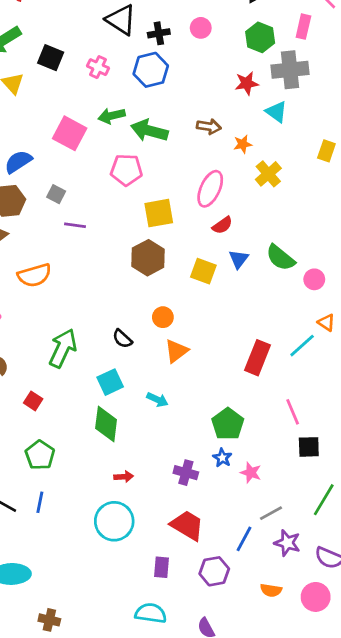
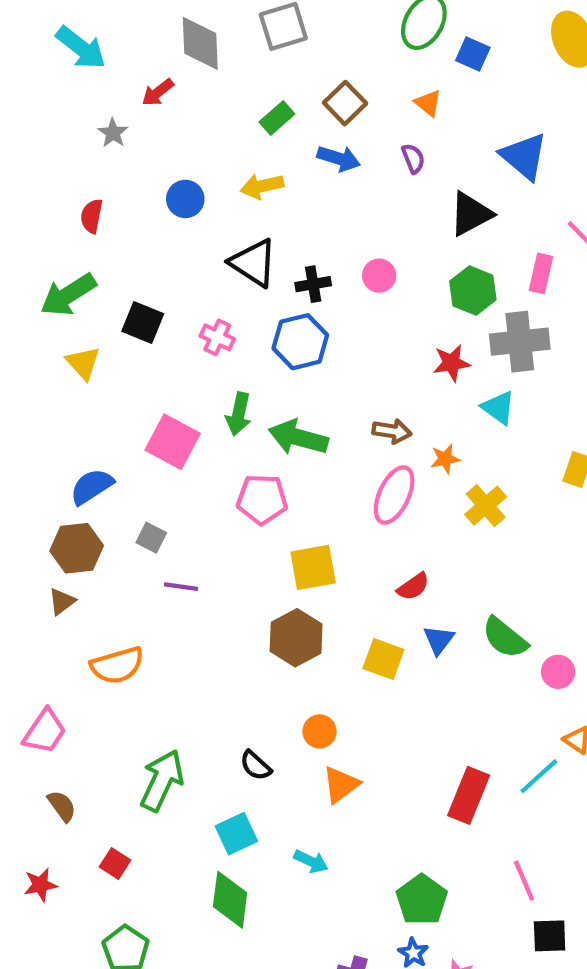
green arrow: (112, 116) -> (239, 414), turned -65
pink ellipse: (210, 189) -> (394, 495), moved

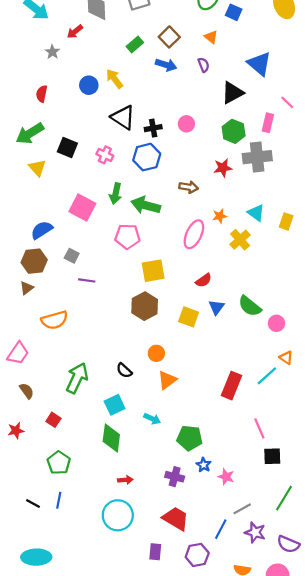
yellow arrow: (262, 186) -> (115, 79), moved, turned 66
cyan triangle: (498, 408) -> (256, 213), moved
brown arrow: (392, 431) -> (189, 187), moved
green pentagon: (422, 900) -> (190, 438), moved, turned -30

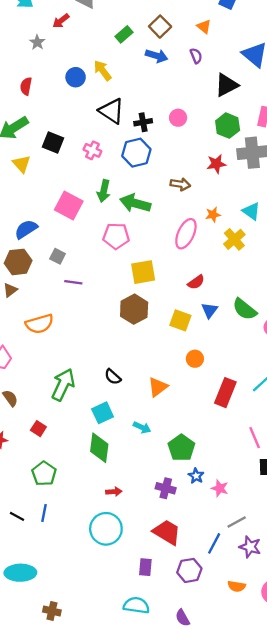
orange circle: (156, 353) -> (195, 359), moved
green pentagon: (190, 438) -> (181, 448), turned 30

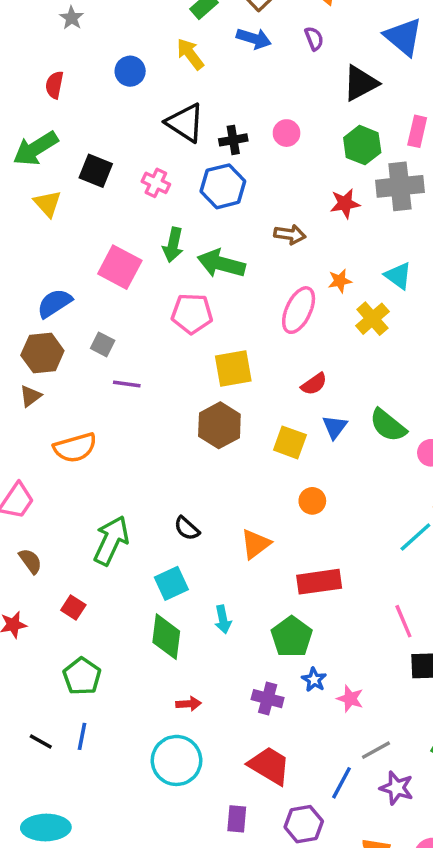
yellow arrow: (103, 70) -> (190, 54), moved
red rectangle: (225, 393) -> (319, 582), moved, turned 60
cyan arrow: (142, 427) -> (223, 620), moved, turned 54

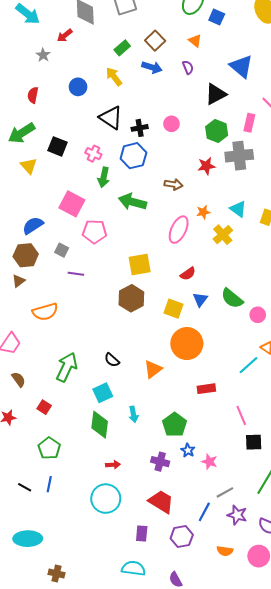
green arrow: (173, 245) -> (104, 177), moved
pink pentagon: (192, 314) -> (94, 232), moved
orange circle: (312, 501) -> (187, 344), size x2.0
red rectangle: (319, 582) -> (206, 389), moved, size x0.7

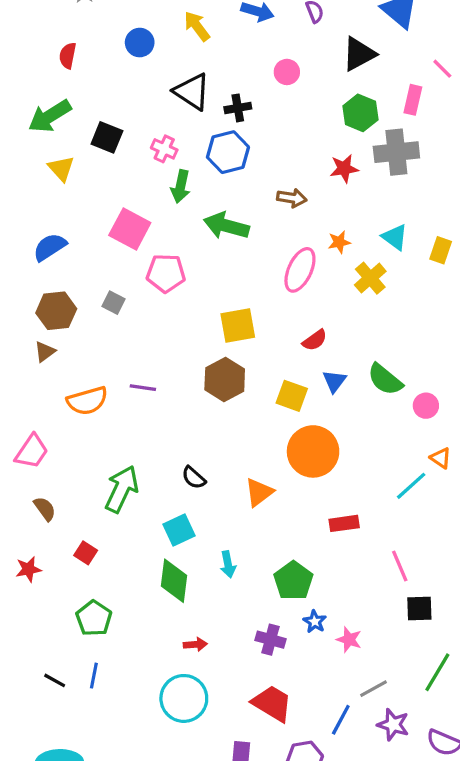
pink circle: (171, 124) -> (287, 72), moved
blue semicircle: (33, 225) -> (50, 247), moved
purple line: (76, 274) -> (143, 388), moved

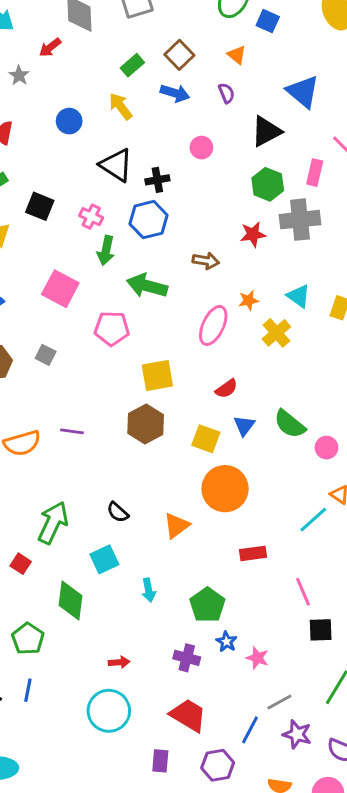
pink pentagon: (166, 273) -> (112, 328), moved
red square: (86, 553) -> (21, 564), moved
green diamond: (174, 581) -> (71, 600), moved

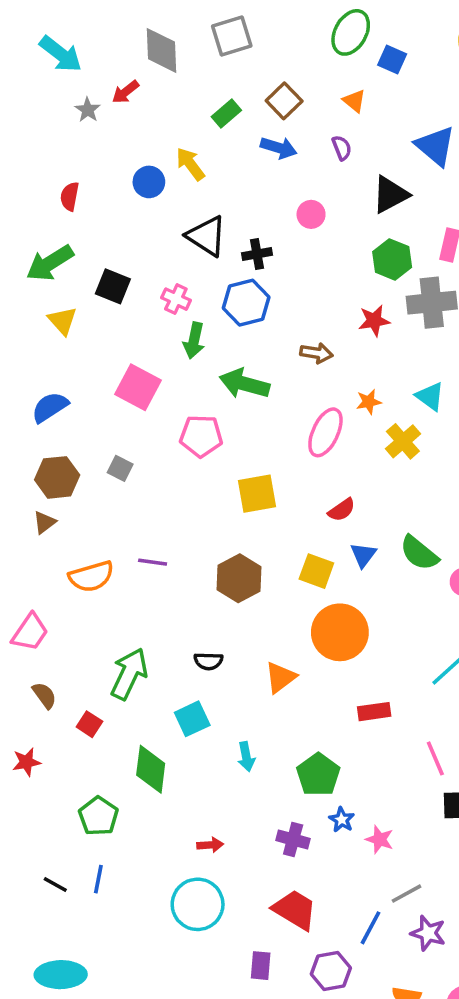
gray star: (19, 75) -> (88, 110), moved
yellow arrow: (121, 106) -> (190, 164), moved
brown hexagon: (146, 424) -> (239, 578), moved
black semicircle: (118, 512) -> (208, 661), turned -40

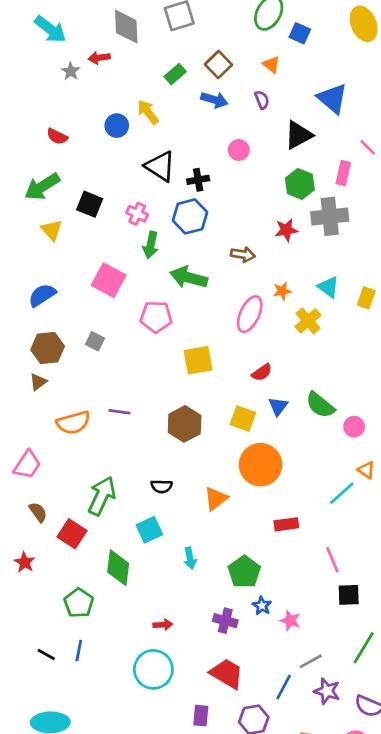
red arrow: (125, 92) -> (99, 58), turned 30
red semicircle: (70, 196) -> (57, 136), turned -75
red square: (89, 724) -> (72, 534), size x1.5
red star: (26, 762) -> (25, 562), turned -30

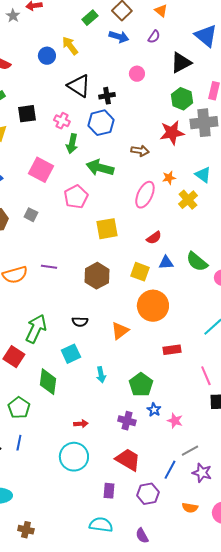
purple semicircle: (262, 100) -> (154, 37), turned 56
black square: (90, 204) -> (27, 114), turned -30
red star: (286, 230) -> (172, 133), size x1.4
pink pentagon: (156, 317) -> (76, 197), turned -30
blue triangle: (278, 406) -> (166, 263), turned 49

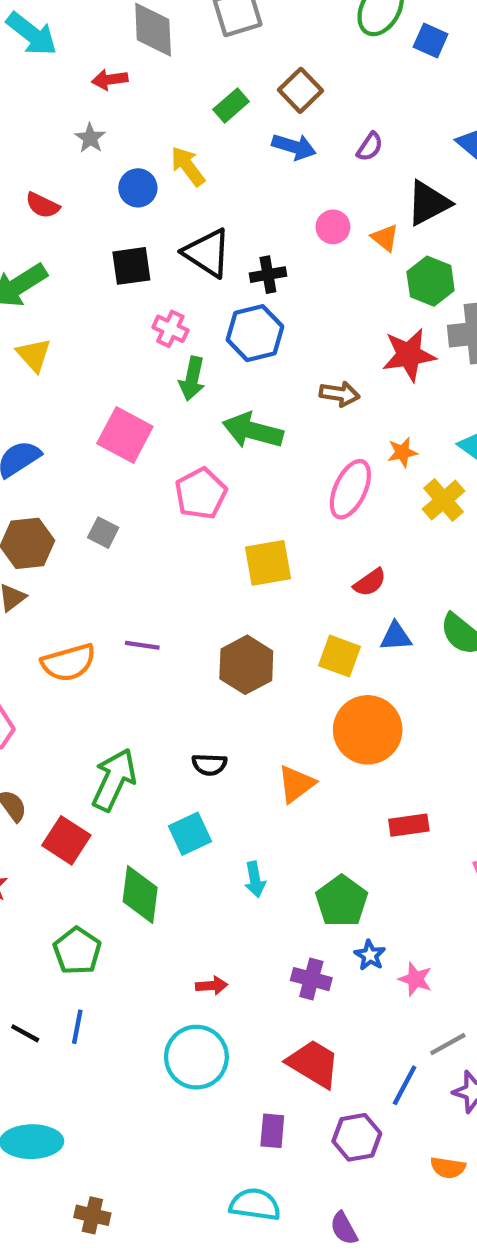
orange triangle: (161, 11) -> (385, 238), moved
gray star: (13, 16) -> (90, 138), moved
black square: (27, 114) -> (131, 266), moved

